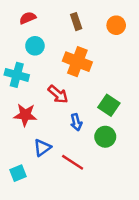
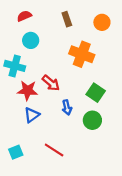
orange cross: (77, 62) -> (82, 54), moved
red star: (25, 115) -> (27, 90), moved
blue triangle: (42, 148) -> (32, 115), moved
red line: (73, 162) -> (54, 150), moved

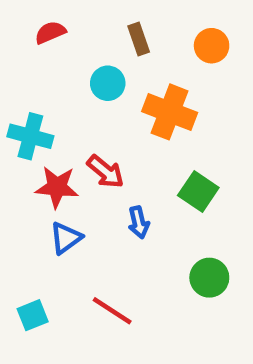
cyan circle: (31, 40) -> (108, 83), moved
green circle: (92, 120) -> (209, 278), moved

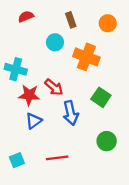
blue arrow: (139, 222) -> (71, 113), size x1.5
red line: (112, 311) -> (57, 158), turned -40

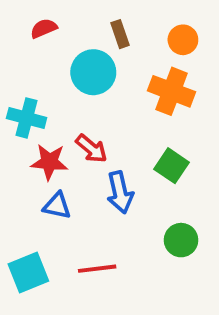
cyan circle: (55, 42) -> (93, 72), size x1.5
orange cross: (86, 57) -> (171, 91), moved
blue triangle: (34, 121) -> (57, 206), turned 48
cyan square: (17, 160) -> (28, 273), size x1.5

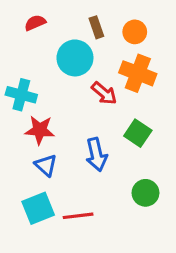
orange circle: (183, 40) -> (135, 32), moved
red arrow: (91, 149) -> (104, 93), moved
blue triangle: (57, 206) -> (46, 165), turned 30
cyan square: (28, 273) -> (38, 208), moved

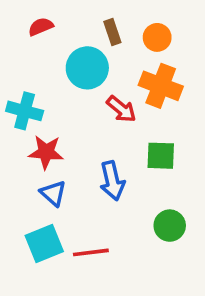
green square: (138, 133) -> (161, 156), turned -32

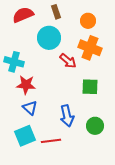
red semicircle: (41, 27) -> (23, 15), size x1.5
brown rectangle: (112, 32) -> (56, 12), moved
blue arrow: (112, 181) -> (67, 116), moved

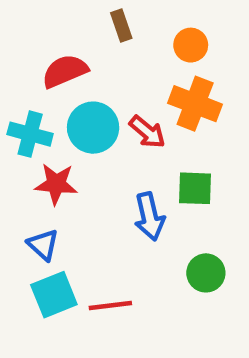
red semicircle: (23, 15) -> (65, 71), moved
cyan circle: (49, 38) -> (93, 128), moved
blue triangle: (30, 108) -> (43, 245), moved
blue arrow: (67, 116) -> (149, 217), moved

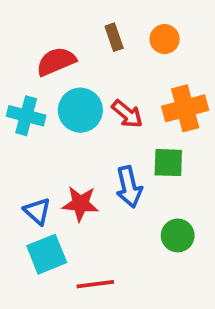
brown rectangle: (121, 26) -> (114, 37), moved
orange cross: (195, 104) -> (185, 108), moved, turned -36
red star: (56, 184) -> (80, 204), moved
red line: (110, 306) -> (95, 284), moved

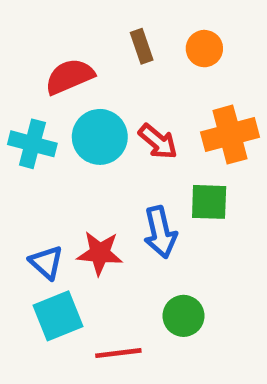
green circle: (178, 235) -> (183, 316), moved

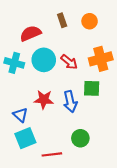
red star: (100, 253) -> (44, 100), moved

